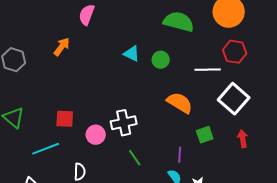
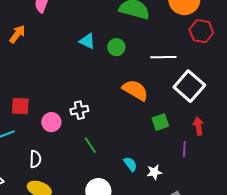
red hexagon: (235, 52) -> (201, 31), moved
white cross: (124, 123) -> (79, 110), size x0.7
purple line: (180, 155) -> (184, 149), moved

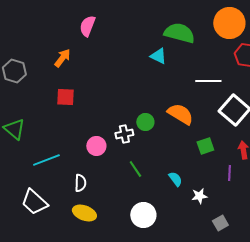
cyan triangle: (87, 41) -> (158, 56), moved
green circle: (116, 47) -> (145, 122), moved
red square: (20, 106) -> (65, 97), moved
cyan semicircle: (130, 164) -> (175, 179), moved

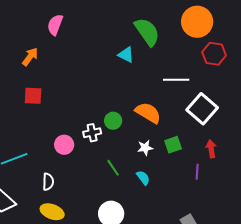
green semicircle: (179, 33) -> (147, 32), turned 40
green line: (135, 169) -> (113, 168), moved
white star: (199, 196) -> (145, 148), moved

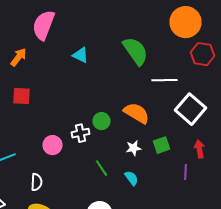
pink semicircle: (55, 25) -> (44, 25), size x1.4
green semicircle: (147, 32) -> (136, 51), moved
cyan triangle: (126, 55) -> (80, 55), moved

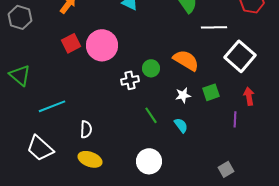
red square: (22, 96) -> (71, 43), turned -30
pink circle: (52, 145) -> (102, 45), moved, size x1.6

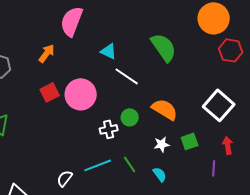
white line: (214, 27) -> (127, 76), moved, turned 35
cyan line: (52, 106) -> (98, 165), moved
white semicircle: (86, 129) -> (65, 178), turned -144

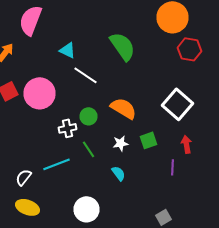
green line: (130, 164) -> (88, 149), moved

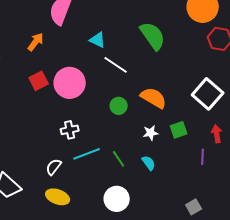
white cross: (68, 128) -> (70, 130), moved
green line: (88, 149) -> (119, 159), moved

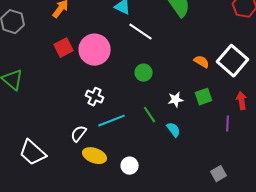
orange semicircle: (154, 98) -> (202, 62), moved, size x0.6
white cross: (70, 130) -> (95, 97), turned 36
green line: (119, 159) -> (150, 115), moved
yellow ellipse: (58, 197) -> (95, 156), moved
white circle: (117, 199) -> (130, 166), moved, size x0.7

